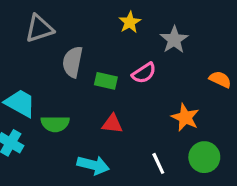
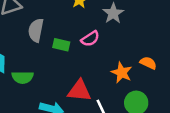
orange semicircle: (220, 79) -> (148, 63), moved
red triangle: (112, 124) -> (79, 91), moved, size x1.5

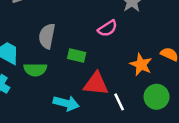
gray semicircle: (36, 30) -> (47, 36), moved
green rectangle: (61, 45) -> (77, 55), moved

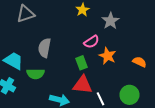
green rectangle: (77, 55) -> (82, 63), moved, turned 56
orange star: (141, 64) -> (108, 56), moved

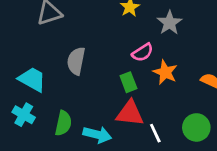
green semicircle: (36, 74) -> (63, 123), moved, turned -78

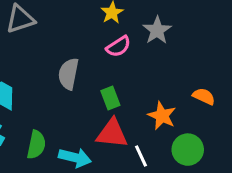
pink semicircle: (143, 52) -> (118, 46), moved
gray semicircle: (76, 61) -> (69, 74), moved
orange star: (165, 72) -> (162, 116), moved

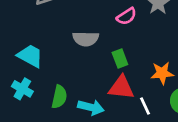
gray semicircle: (69, 74) -> (86, 39), turned -100
orange star: (162, 116) -> (162, 73), turned -30

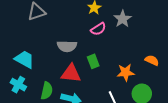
red triangle: (121, 88) -> (71, 73), moved

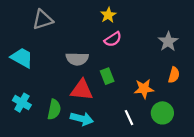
gray star: (123, 19) -> (168, 42), moved
cyan trapezoid: (24, 59) -> (22, 58), moved
orange semicircle: (152, 60) -> (174, 75), turned 80

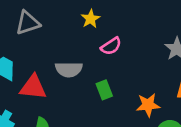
yellow star: (108, 15) -> (91, 19), moved
red triangle: (82, 90) -> (33, 87), moved

